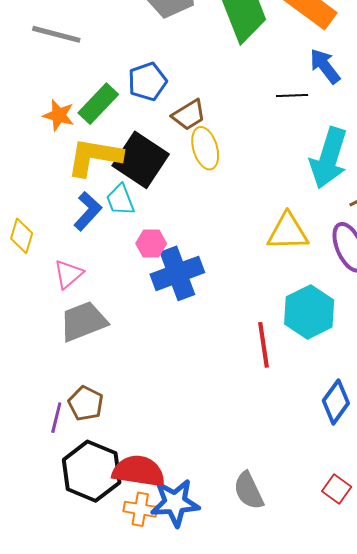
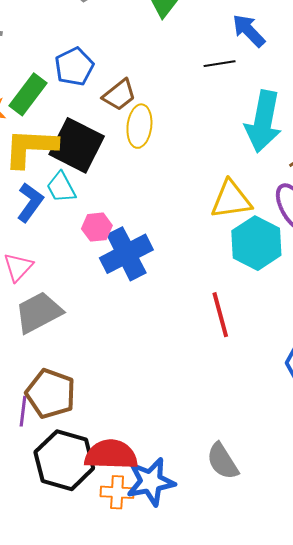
yellow ellipse: (205, 148) -> (139, 126), turned 30
cyan hexagon: (309, 312) -> (256, 243), moved
brown pentagon: (86, 403) -> (51, 394), size x1.4

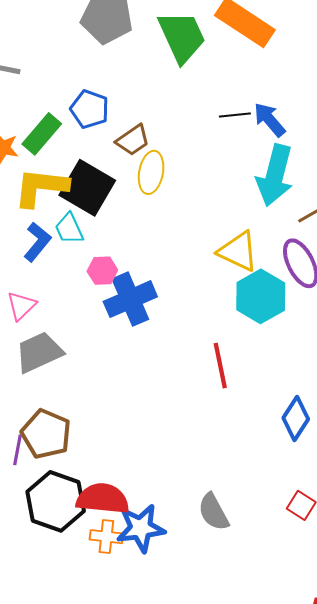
blue arrow: (249, 31) -> (269, 120), moved
blue pentagon: (74, 67) -> (90, 109), turned -30
yellow triangle: (231, 200) -> (238, 251), turned 30

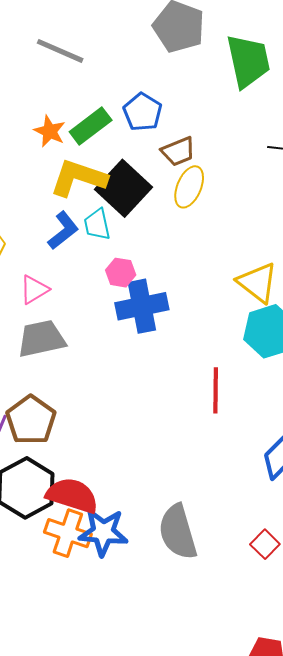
gray semicircle: (213, 512) -> (178, 532), size x1.4
orange cross: (106, 537) -> (68, 533), size x1.4

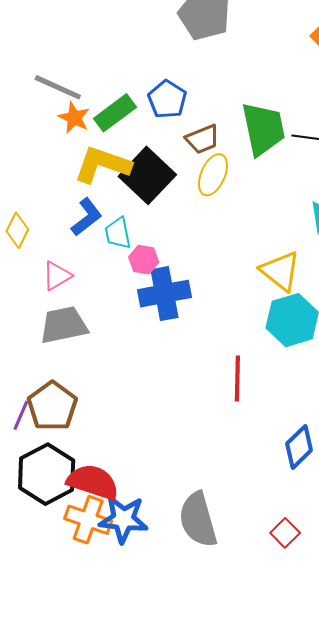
gray line: (60, 51) -> (58, 87), moved
green trapezoid: (248, 61) -> (263, 129), moved
cyan trapezoid: (97, 224) -> (118, 233), moved

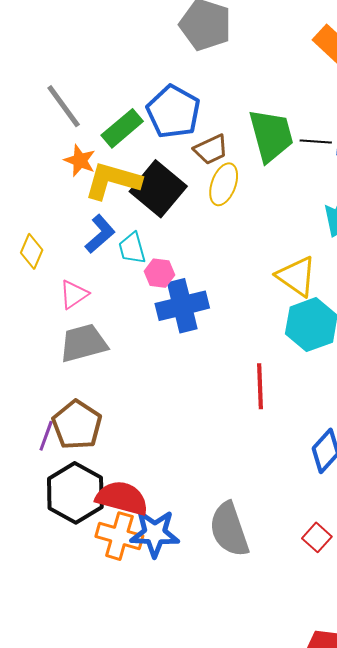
gray line: (58, 87) -> (64, 106), turned 33
blue pentagon: (167, 99) -> (173, 112), size x1.4
orange star: (74, 118) -> (80, 160), moved

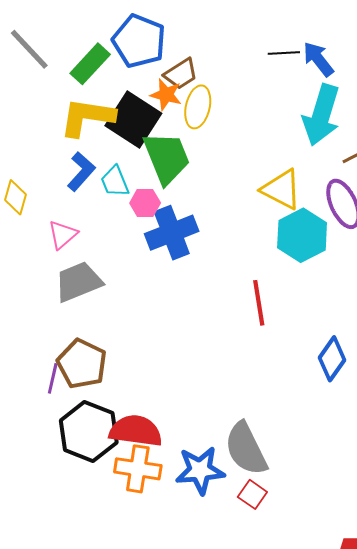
green trapezoid: (271, 135) -> (167, 158), moved
orange star: (80, 160) -> (166, 95), moved
blue star: (155, 533) -> (200, 470), moved
red square: (317, 537) -> (252, 494), moved

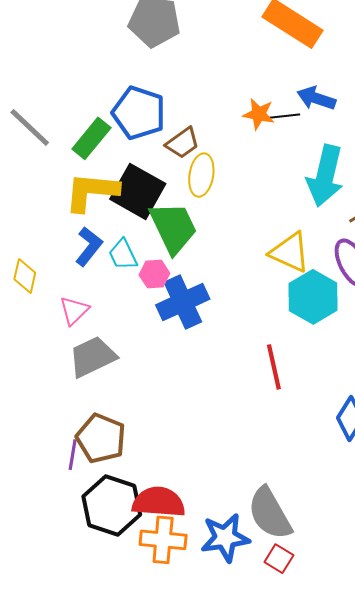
blue arrow: (318, 59) -> (316, 98), moved, turned -30
orange star: (166, 95) -> (259, 114), moved

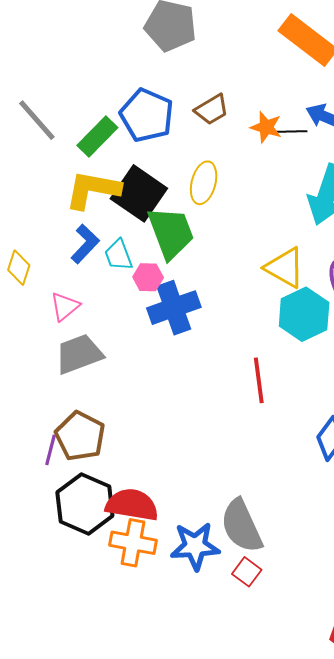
brown trapezoid: (183, 143) -> (212, 110), moved

